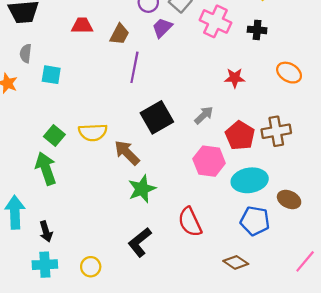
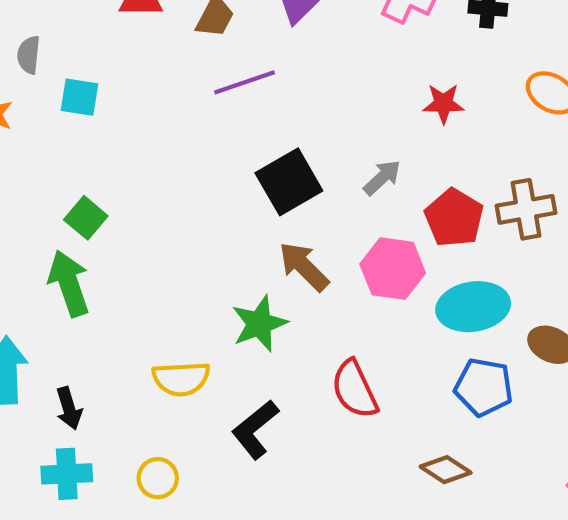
purple line: (134, 67) -> (245, 82), turned 60
yellow semicircle: (93, 132) -> (181, 379), moved
brown arrow: (127, 153) -> (304, 266), moved

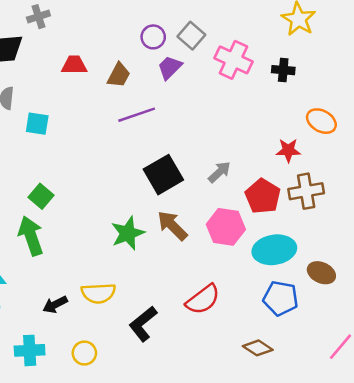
red star: (443, 104) -> (288, 150), moved
green star: (259, 324) -> (128, 233), moved
red semicircle: (355, 389) -> (203, 299), turned -102
black arrow: (69, 408) -> (55, 305), moved, turned 80

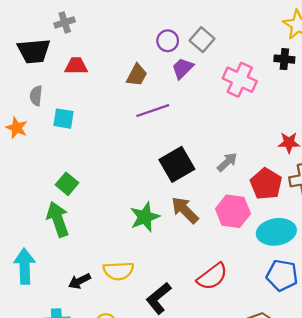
pink cross: (233, 60) -> (240, 80), moved
red trapezoid: (74, 65) -> (76, 66), moved
black cross: (283, 70) -> (284, 59), moved

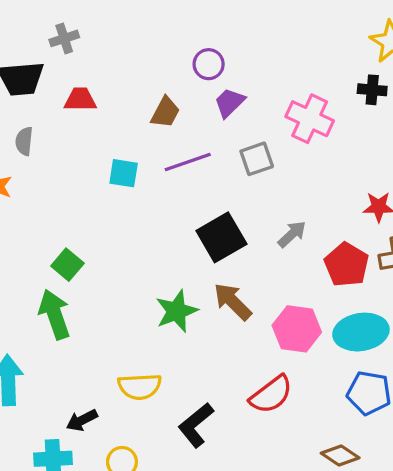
gray square: (202, 40) -> (257, 159), moved, turned 30
cyan square: (64, 119) -> (124, 173), moved
pink hexagon: (233, 211) -> (297, 329), moved
black arrow: (80, 281) -> (82, 420), moved

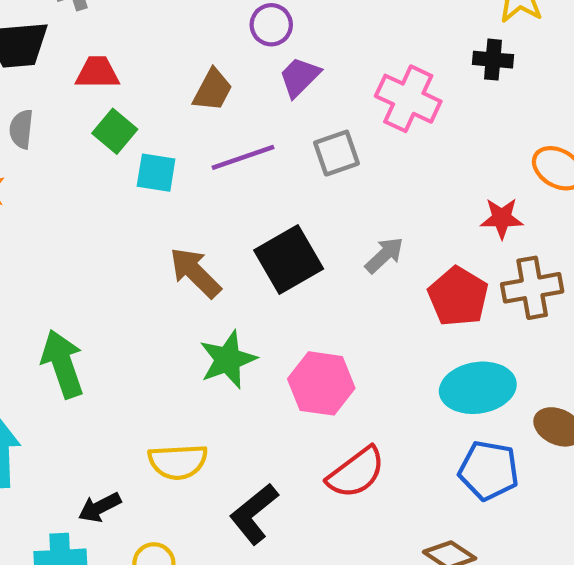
green square: (67, 265) -> (115, 131), moved
brown arrow: (233, 302) -> (195, 273), moved
pink hexagon: (297, 329) -> (321, 383), moved

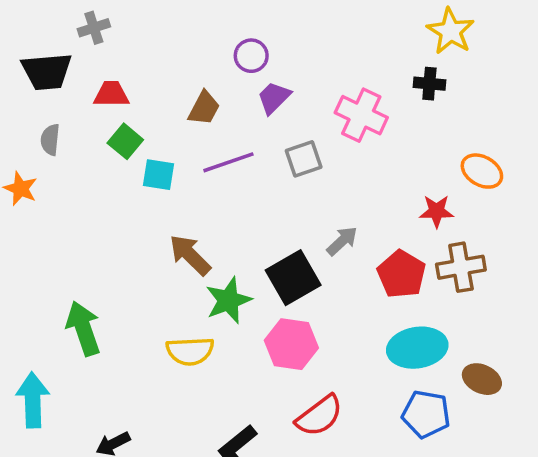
black square: (289, 260) -> (293, 278), moved
green star: (228, 360) -> (228, 300), moved
yellow semicircle: (178, 462) -> (190, 351), moved

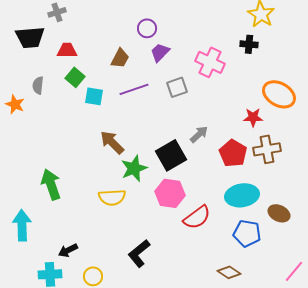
gray semicircle: (50, 140) -> (38, 85), moved
orange ellipse: (482, 171) -> (279, 94), size x1.4
red semicircle: (319, 416) -> (197, 217), moved

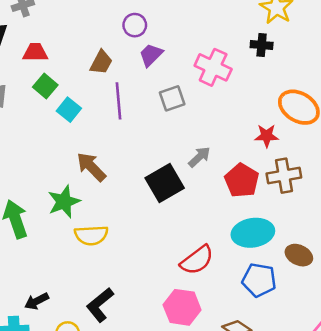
purple line: (134, 89) -> (119, 101), turned -76
cyan square: (94, 96) -> (69, 110), turned 30
green star: (134, 168) -> (64, 202), moved
pink hexagon: (170, 193) -> (182, 307), moved
black L-shape: (139, 253) -> (100, 305), moved

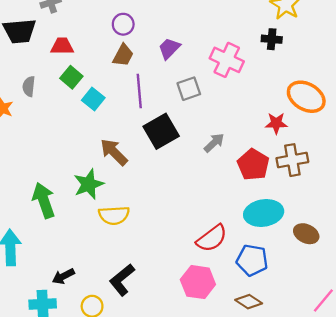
purple circle: (135, 25) -> (123, 24), moved
black square: (165, 183) -> (161, 131), moved
blue pentagon: (259, 280) -> (252, 260), moved

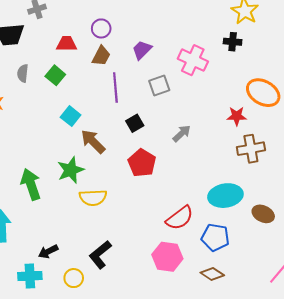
red trapezoid: (62, 46) -> (67, 44), moved
gray semicircle: (29, 86) -> (23, 73), moved
cyan square: (93, 99) -> (71, 116), moved
black square: (161, 131) -> (135, 123), size x0.6
red pentagon: (253, 165) -> (142, 163), moved

